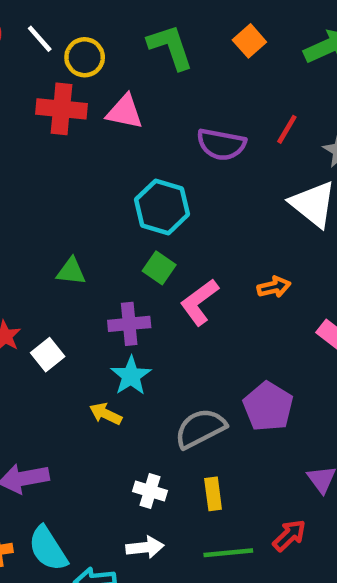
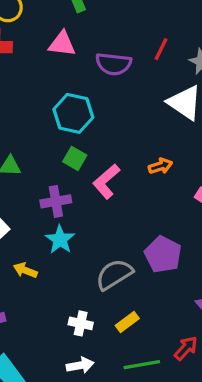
pink triangle: (125, 112) -> (62, 44), moved
yellow arrow: (106, 414) -> (25, 270), moved
yellow rectangle: (213, 494) -> (127, 322), turned 65

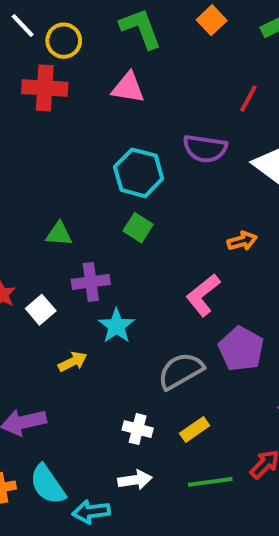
purple semicircle: (114, 64) -> (205, 149), moved
pink L-shape: (106, 181) -> (203, 295), moved
purple cross: (56, 201) -> (91, 282), moved
yellow arrow: (25, 270) -> (73, 362), turned 130

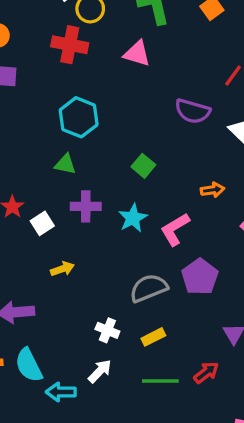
cyan hexagon: (139, 173) -> (79, 117), moved
green square: (138, 228) -> (143, 166), moved
cyan star: (116, 326) -> (133, 218), moved
white arrow: (135, 480) -> (100, 371), turned -45

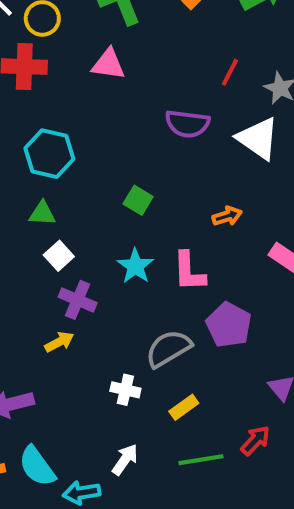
purple cross: (86, 206) -> (78, 300), moved, turned 32
white square: (42, 223) -> (59, 256), moved
pink L-shape: (175, 229) -> (189, 271), turned -52
white cross: (107, 330) -> (125, 390), moved

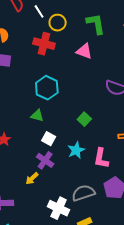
white square: (59, 256) -> (49, 139), moved, turned -32
yellow arrow: (59, 342) -> (32, 178), turned 152
white cross: (125, 390) -> (59, 208), size x1.5

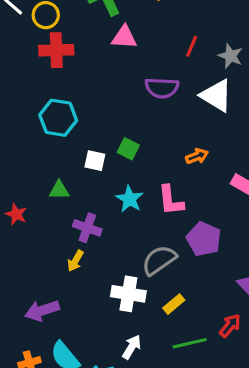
red cross: (44, 44) -> (56, 50), moved
pink triangle: (84, 51) -> (124, 37), moved
green triangle: (37, 115) -> (59, 190), moved
white square: (49, 139) -> (95, 161), moved

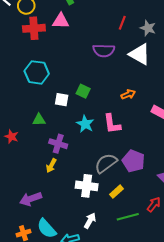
pink triangle: (124, 37) -> (61, 21), moved
purple pentagon: (204, 239) -> (133, 161), moved

